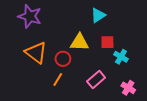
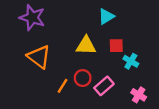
red circle: (63, 59) -> (83, 78), moved

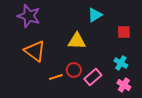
red square: (116, 46) -> (124, 32), moved
cyan cross: (131, 61) -> (121, 63), moved
orange line: (62, 86) -> (56, 77), turned 40

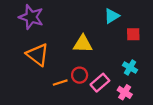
cyan triangle: (95, 15) -> (112, 16), moved
pink cross: (124, 85) -> (125, 92), moved

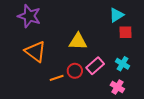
cyan triangle: (112, 16) -> (116, 15), moved
pink rectangle: (100, 83) -> (95, 66), moved

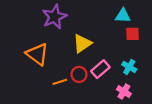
cyan triangle: (116, 15) -> (123, 16), turned 35
purple star: (29, 16) -> (54, 17), moved, turned 30
yellow triangle: (78, 41) -> (82, 43), turned -36

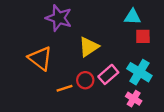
purple star: (54, 17) -> (59, 18), turned -30
cyan cross: (129, 67) -> (139, 72), size x1.5

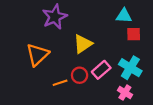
purple star: (59, 18) -> (55, 17), turned 30
orange triangle: (40, 58) -> (37, 55), turned 40

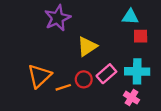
orange triangle: (37, 55) -> (39, 76), moved
cyan cross: (130, 68) -> (137, 71), turned -30

